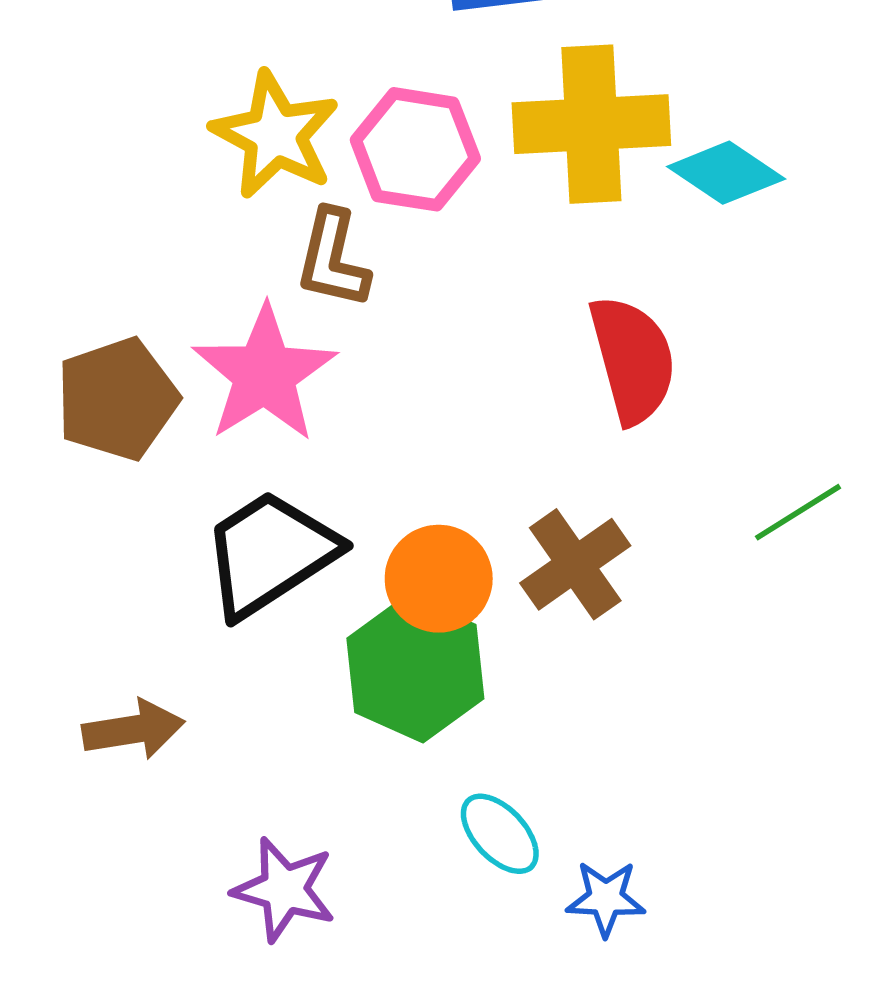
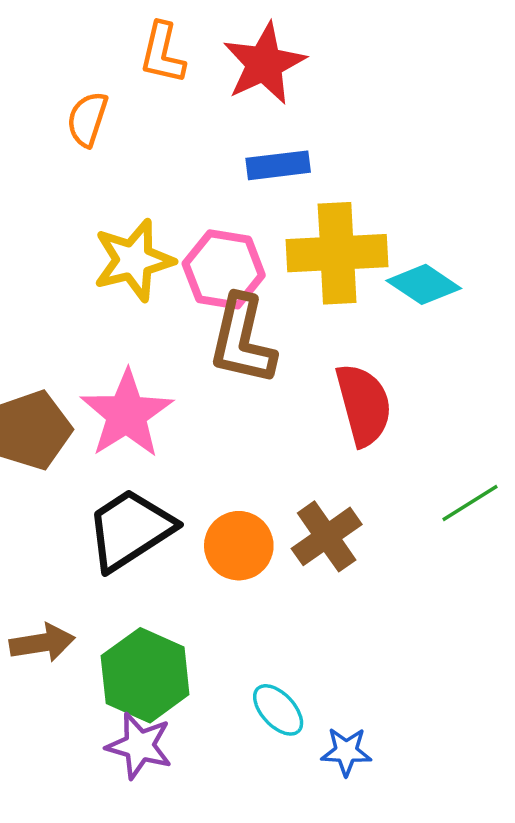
yellow star: (275, 135) -> (134, 260), turned 30
brown L-shape: (333, 259) -> (242, 340), moved, size x1.4
green hexagon: (415, 668) -> (145, 675), moved

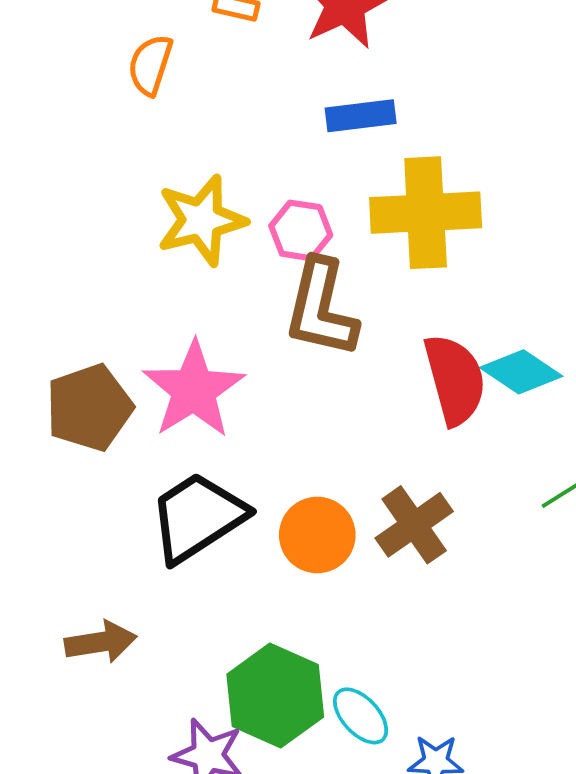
pink hexagon: (224, 269) -> (301, 230), size x0.7
cyan diamond: (424, 284) -> (521, 372), moved
green hexagon: (145, 675) -> (275, 696), moved

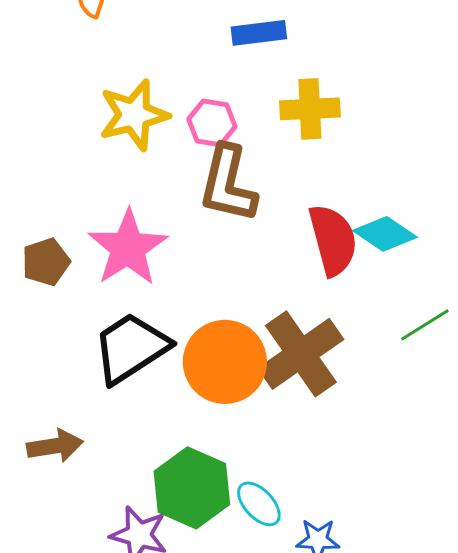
yellow cross: (426, 213) -> (310, 109), size x0.7
brown pentagon: (89, 408) -> (46, 262), size x0.7
brown cross: (414, 525) -> (301, 354), size x1.4
orange circle: (317, 535) -> (225, 362), size x1.4

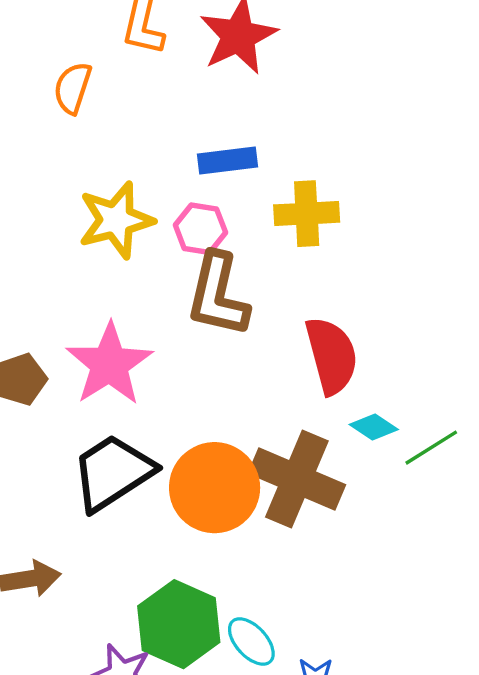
blue rectangle: (259, 33) -> (228, 160), moved
cyan diamond: (385, 234) -> (374, 427), moved, size x0.7
brown cross: (301, 354) -> (297, 479), turned -32

